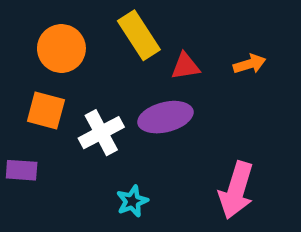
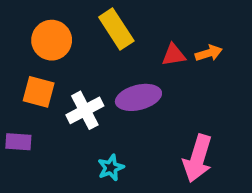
red triangle: (185, 66) -> (174, 55), moved

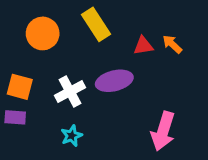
orange arrow: (209, 53) -> (172, 44), turned -120
orange square: (39, 92) -> (20, 87), moved
cyan star: (111, 168) -> (72, 136), moved

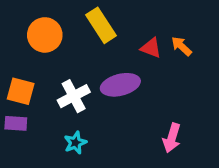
red triangle: (143, 46) -> (151, 48), turned 30
pink arrow: (163, 131) -> (172, 138), size x0.7

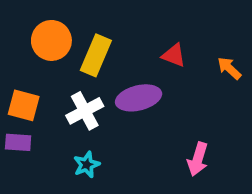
yellow rectangle: (101, 25) -> (96, 55), moved, turned 56
orange arrow: (181, 46) -> (229, 68), moved

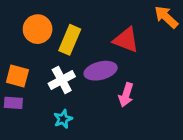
red triangle: (174, 55) -> (126, 40), size x1.5
orange arrow: (229, 68) -> (166, 17), moved, size x1.4
pink arrow: (198, 159) -> (126, 95), moved

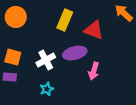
orange circle: (38, 29) -> (16, 17), moved
yellow rectangle: (70, 40) -> (65, 20), moved

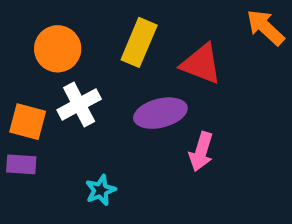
orange circle: (16, 17) -> (58, 49), moved
white cross: (46, 60) -> (79, 105), moved

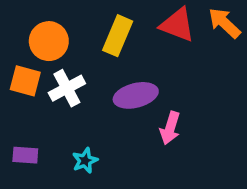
red triangle: (201, 64) -> (177, 25), moved
orange square: (28, 122) -> (25, 81), moved
purple rectangle: (21, 164) -> (25, 155), moved

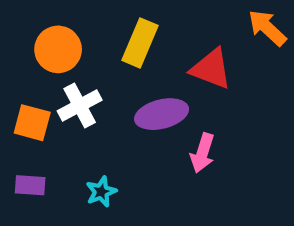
red triangle: (177, 25) -> (211, 69), moved
orange square: (25, 81) -> (32, 123), moved

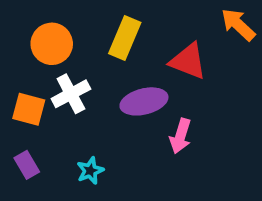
purple rectangle: (30, 185) -> (27, 165), turned 56

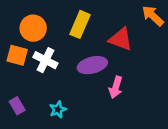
white cross: (71, 94) -> (45, 60), turned -35
orange square: (29, 109) -> (17, 55), moved

